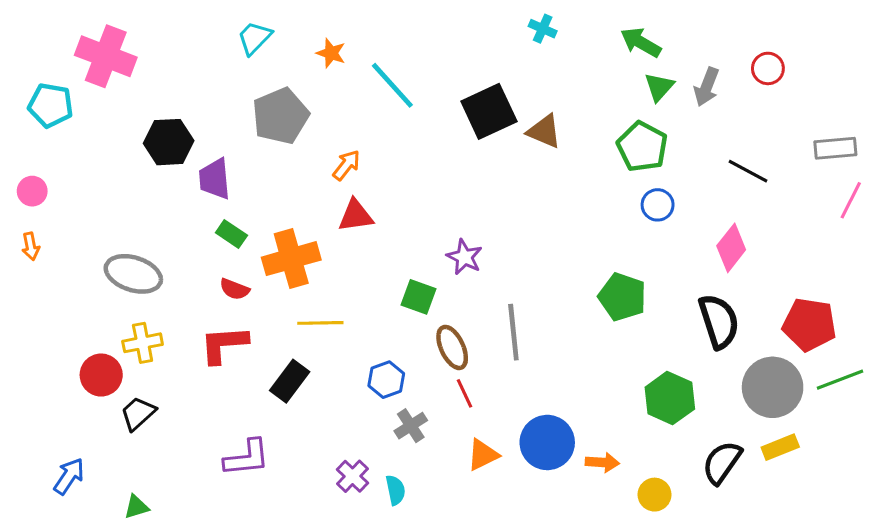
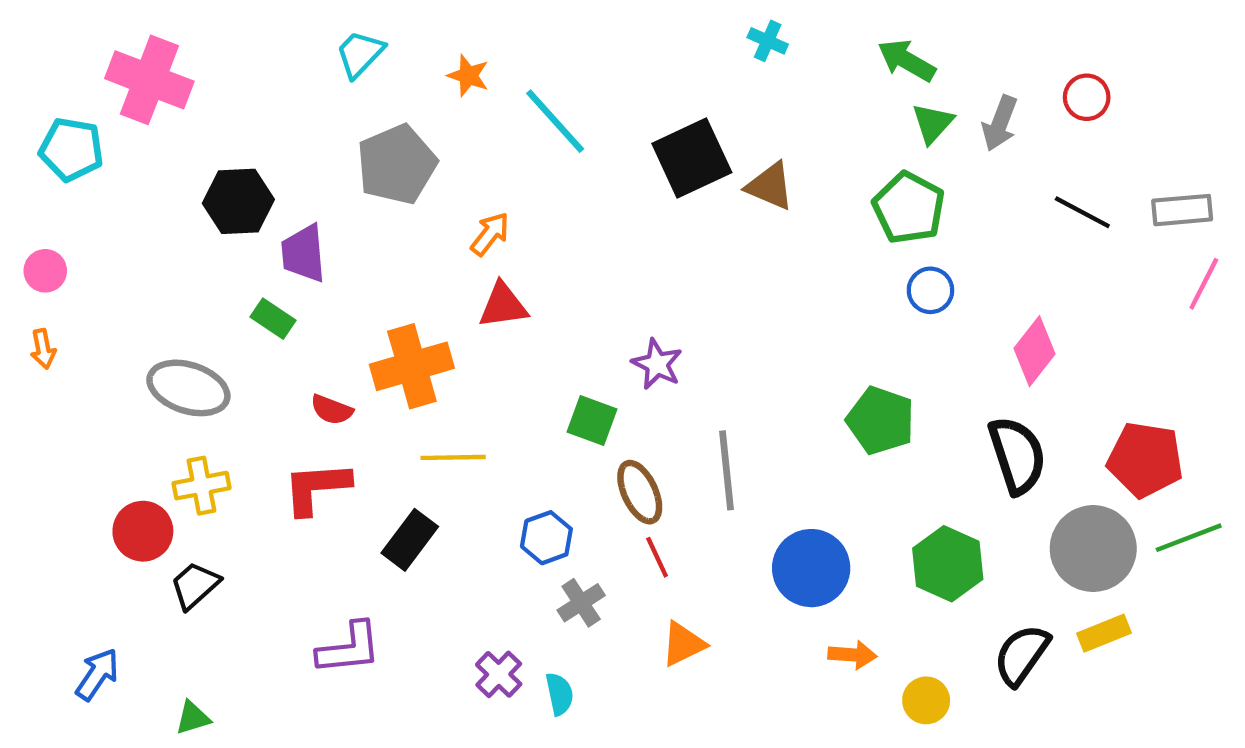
black line: (748, 171) -> (1082, 212), moved
green rectangle: (231, 234) -> (273, 319), moved
blue circle: (547, 442) -> (811, 568), moved

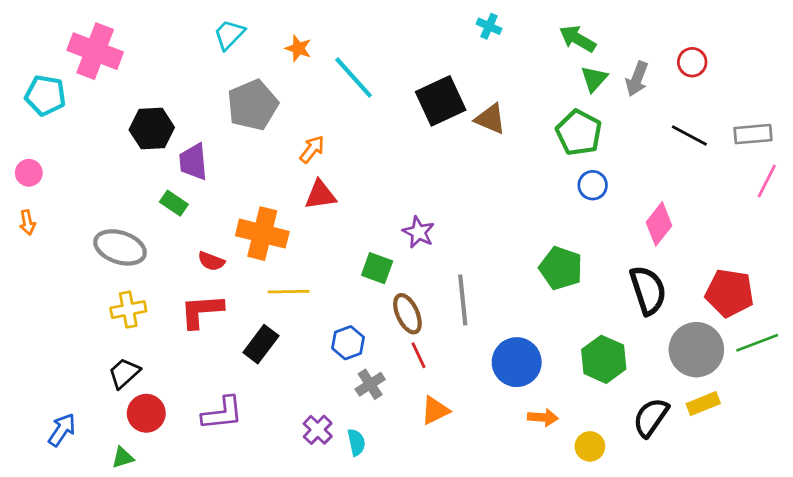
orange cross: (412, 366) -> (262, 234), turned 30
red circle: (143, 531) -> (146, 413), moved

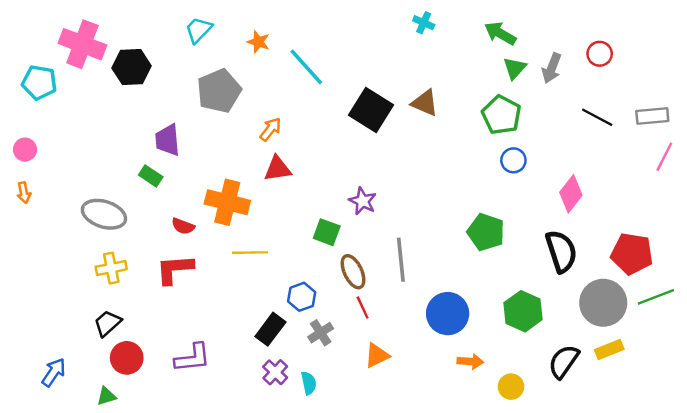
black square: (441, 101) -> (371, 110), moved, turned -33
black hexagon: (152, 129) -> (132, 67), moved
black rectangle: (261, 344) -> (270, 329), moved

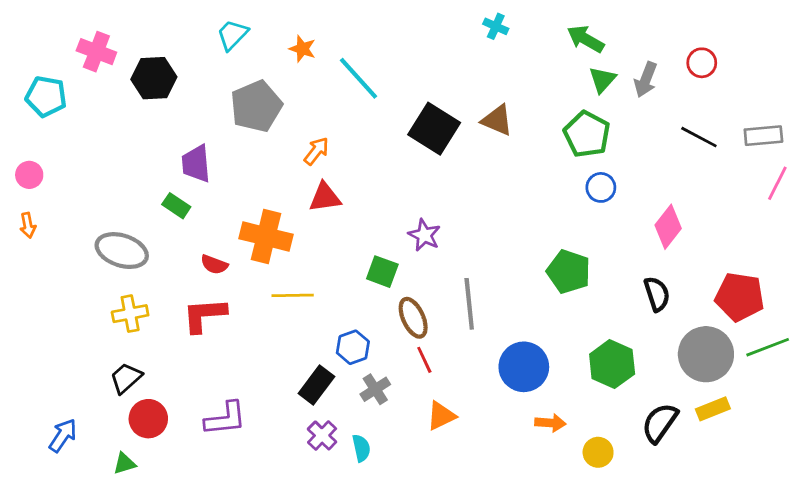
pink cross: (82, 44) -> (96, 52), size x0.7
black semicircle: (561, 251) -> (657, 294), size x0.7

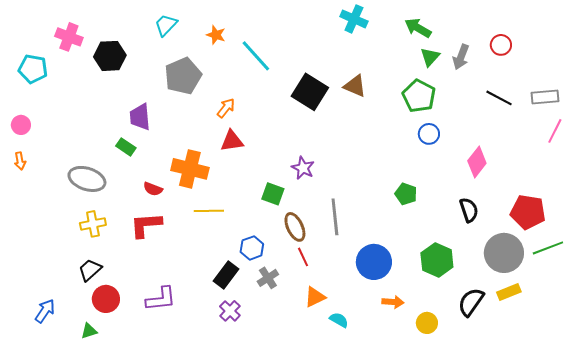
cyan cross: (496, 26) -> (354, 19), size x1.5
green pentagon: (569, 272) -> (406, 194), size x0.7
cyan semicircle: (361, 448) -> (339, 320), moved, turned -48

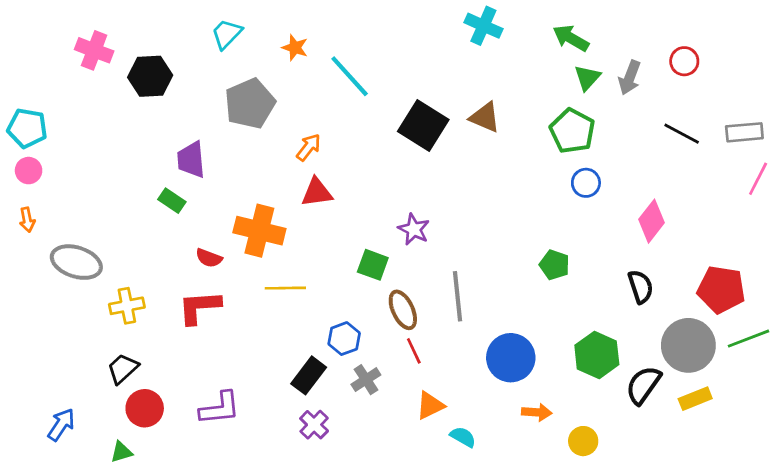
cyan pentagon: (33, 69) -> (27, 128), moved
gray ellipse: (87, 179) -> (76, 262), moved
black semicircle: (471, 302) -> (643, 385), moved

